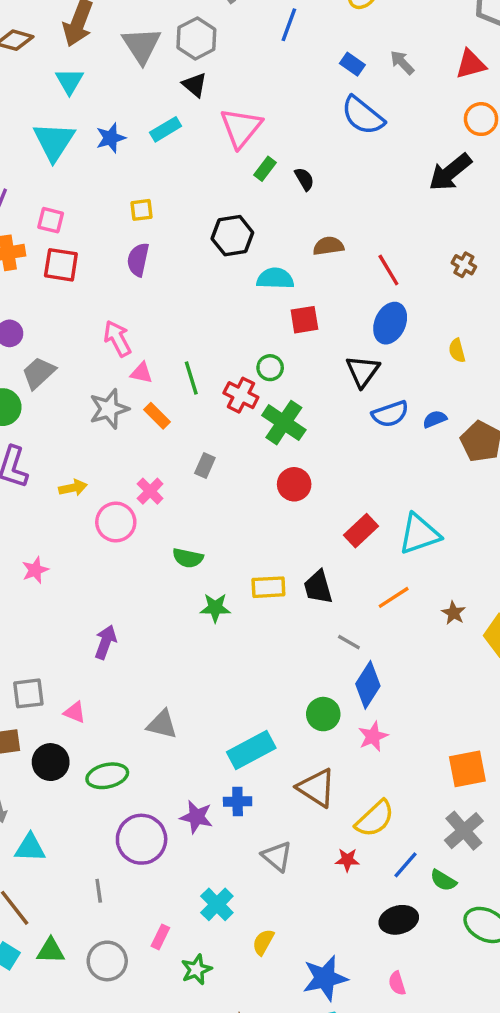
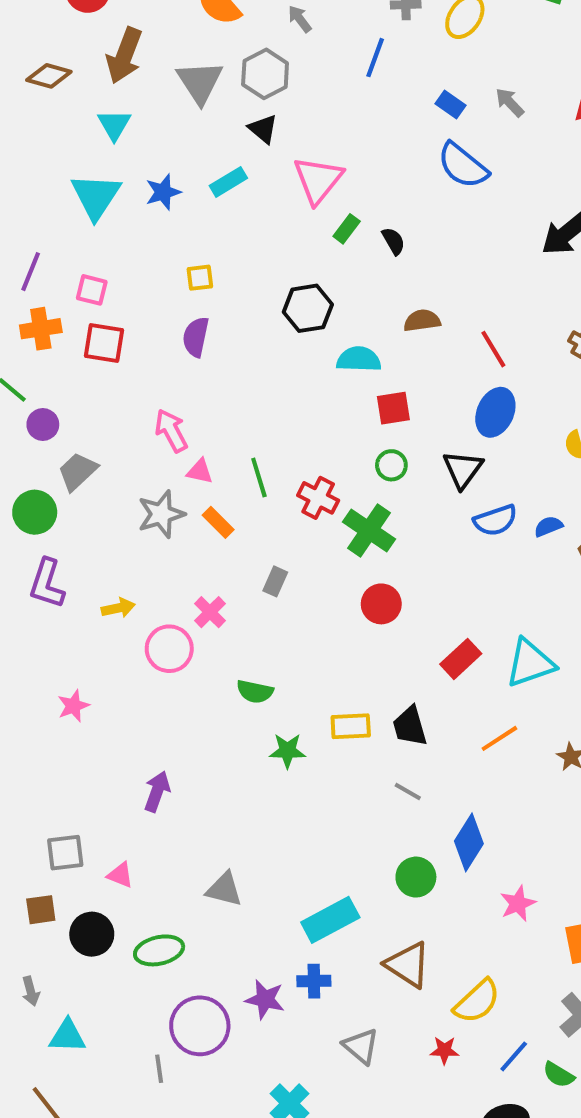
green circle: (270, 368) -> (391, 465), moved
gray line: (349, 642) -> (408, 791), moved
pink star: (373, 736) -> (518, 904), moved
gray line: (99, 891) -> (159, 1069), moved

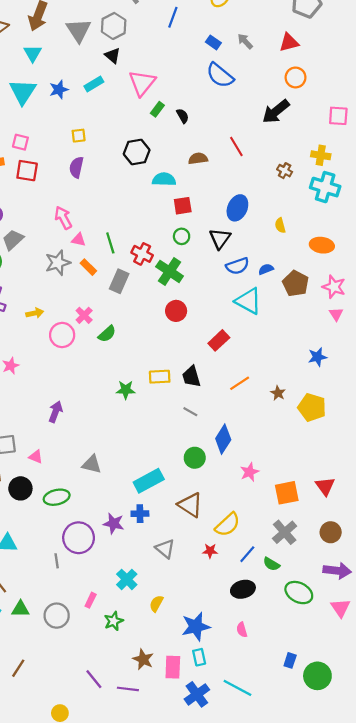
red line: (493, 349) -> (236, 147), moved
gray rectangle: (275, 581) -> (119, 281), moved, size x1.5
cyan triangle: (530, 663) -> (248, 301), moved, turned 48
green semicircle: (255, 692) -> (107, 334), moved, turned -54

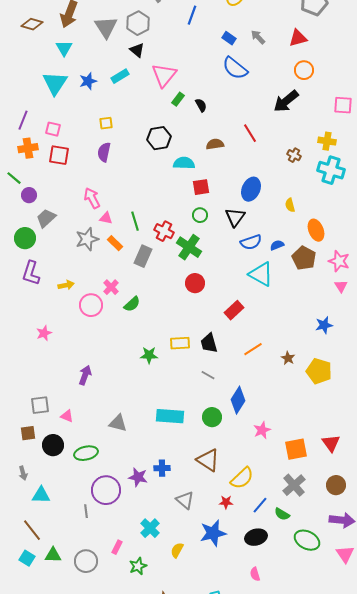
orange ellipse: (322, 245) -> (316, 230), moved, turned 60
cyan rectangle: (149, 481) -> (170, 416), moved, turned 32
blue star: (196, 627) -> (213, 533), moved

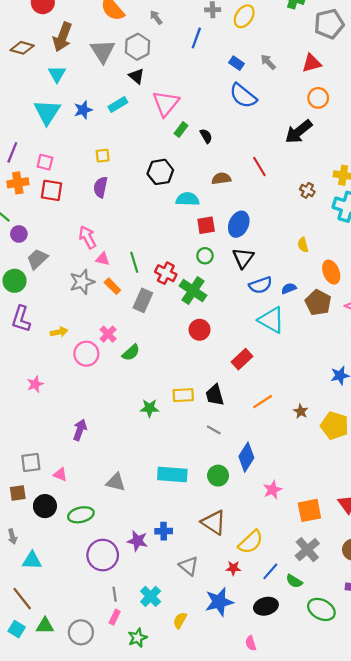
blue ellipse: (251, 189) -> (239, 224), moved
gray line: (86, 511) -> (115, 594), moved
pink semicircle: (255, 574) -> (251, 643), moved

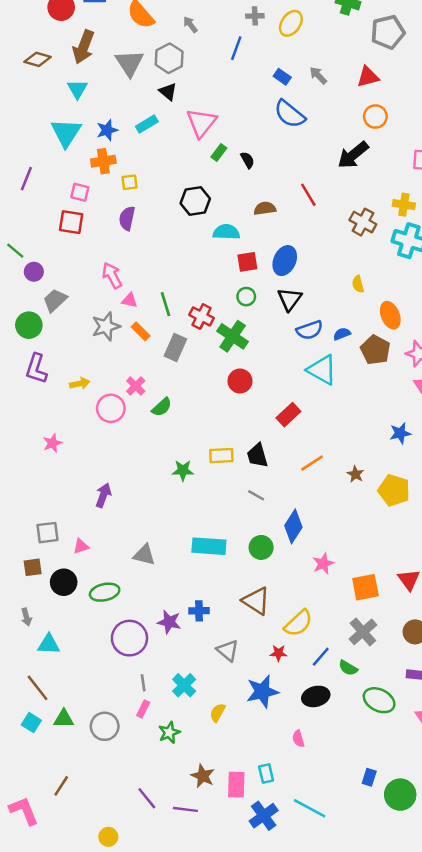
pink square: (45, 162) -> (80, 192), moved
orange cross: (18, 183) -> (103, 161), moved
brown cross: (307, 190) -> (363, 222), size x1.5
pink triangle: (60, 475) -> (81, 546), turned -40

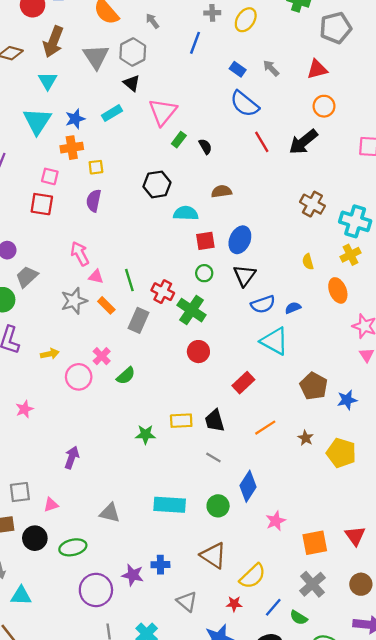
red line: (308, 195) -> (262, 142), moved
yellow cross: (404, 205) -> (351, 255), moved, turned -36
brown pentagon: (375, 350) -> (314, 386), moved

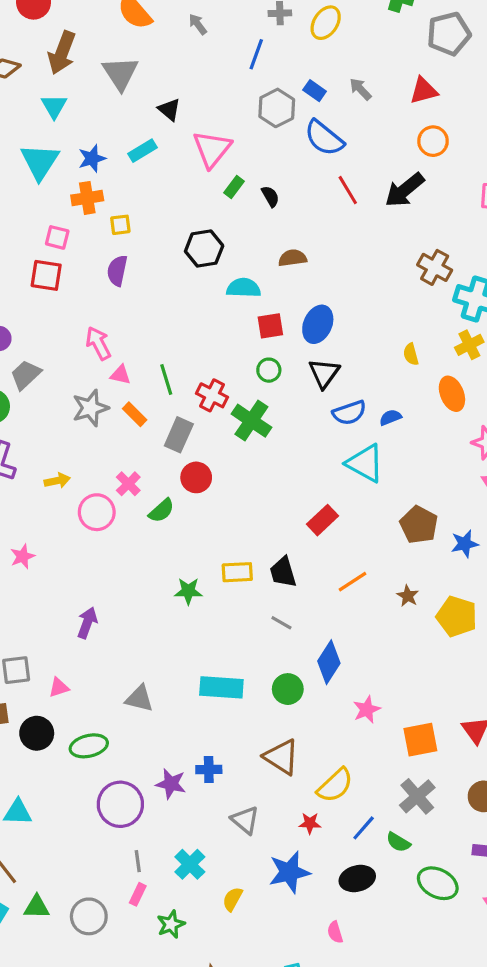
gray hexagon: (133, 52) -> (277, 108), moved
brown cross: (312, 204) -> (435, 267), moved
red circle: (198, 352) -> (196, 477), moved

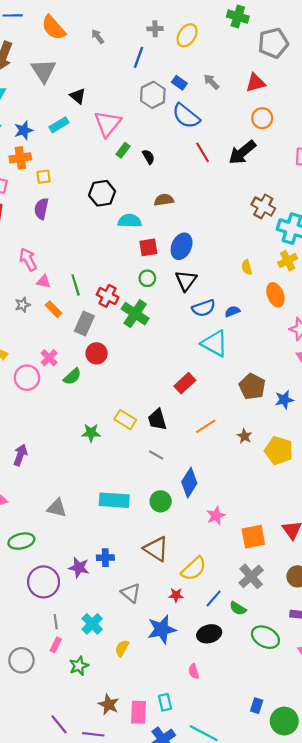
gray star: (90, 408) -> (23, 305), size x0.6
yellow rectangle: (237, 572) -> (125, 420), turned 35

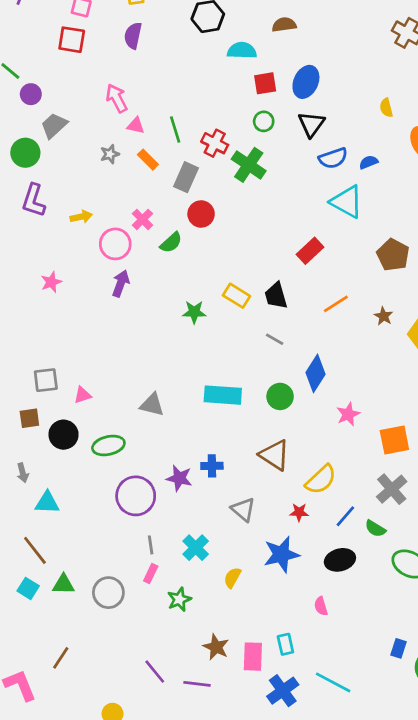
purple arrow: (20, 455) -> (121, 283), moved

